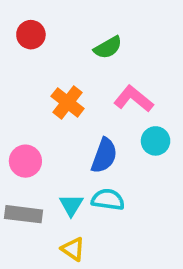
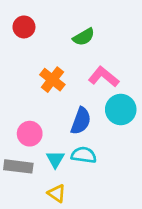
cyan circle: (156, 141) -> (121, 109), size x1.4
pink circle: (25, 161) -> (30, 134), moved

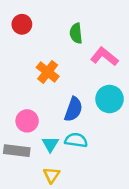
green semicircle: (84, 37) -> (76, 33), turned 114
pink L-shape: (104, 77) -> (104, 56), moved
yellow triangle: (57, 193) -> (52, 175), turned 30

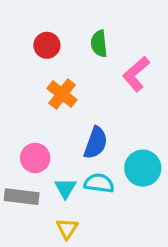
red circle: (22, 24) -> (47, 45), moved
pink L-shape: (104, 56) -> (136, 74), turned -80
cyan circle: (110, 99) -> (143, 168), moved

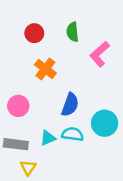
pink circle: (35, 158) -> (18, 106), moved
cyan triangle: (65, 188) -> (48, 138), turned 35
yellow triangle: (67, 229) -> (28, 168), moved

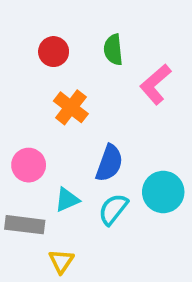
cyan semicircle: (73, 134) -> (113, 209), turned -60
cyan triangle: (48, 138) -> (67, 200), moved
yellow triangle: (28, 168) -> (61, 261), moved

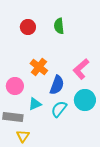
pink L-shape: (156, 84) -> (81, 69), moved
orange cross: (71, 107) -> (39, 67), moved
yellow triangle: (61, 261) -> (23, 136), moved

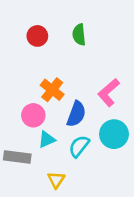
pink circle: (15, 86) -> (33, 115), moved
yellow triangle: (23, 136) -> (56, 180), moved

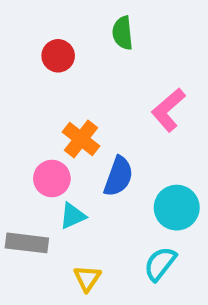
green semicircle: (79, 35) -> (123, 33), moved
pink L-shape: (109, 92) -> (168, 110), moved
cyan semicircle: (79, 146) -> (160, 264), moved

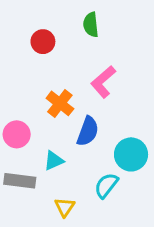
pink L-shape: (168, 110) -> (103, 82), moved
pink circle: (52, 178) -> (17, 134), moved
cyan semicircle: (160, 264) -> (106, 185), moved

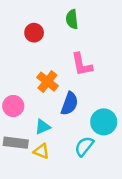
pink L-shape: (103, 82) -> (82, 64), turned -60
yellow triangle: (65, 207) -> (41, 151), moved, turned -42

